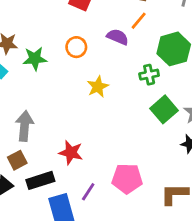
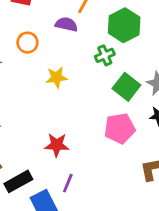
yellow star: (98, 87) -> (57, 77), turned 30
red star: (71, 153) -> (57, 145), moved
pink pentagon: (127, 179) -> (120, 128), moved

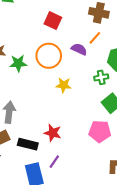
orange circle: (27, 43) -> (49, 56), size x1.6
black rectangle: (18, 181) -> (28, 144), moved, turned 30

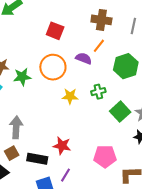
green cross: (101, 77) -> (98, 92), moved
pink pentagon: (100, 131) -> (105, 156), moved

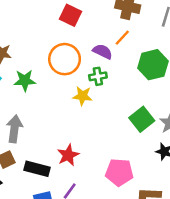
green star: (22, 77) -> (25, 80), moved
green cross: (98, 92) -> (98, 76), moved
red star: (62, 146) -> (68, 155), turned 30

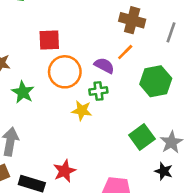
red square: (70, 15) -> (49, 40), moved, turned -30
green star: (25, 80) -> (23, 92), turned 30

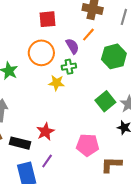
red square: (49, 40) -> (48, 19), moved
purple semicircle: (104, 66) -> (72, 46), turned 35

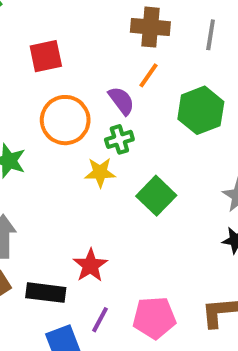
red square: (48, 19) -> (46, 56), moved
green square: (105, 101) -> (156, 196), moved
pink pentagon: (88, 145) -> (154, 318), moved

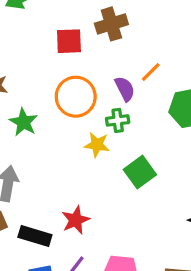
brown cross: (150, 27) -> (111, 24), moved, turned -32

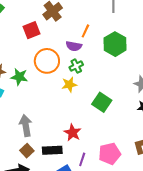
purple semicircle: (125, 89) -> (74, 46), turned 147
green star: (24, 122) -> (19, 77), moved
green square: (140, 172) -> (102, 102), moved

